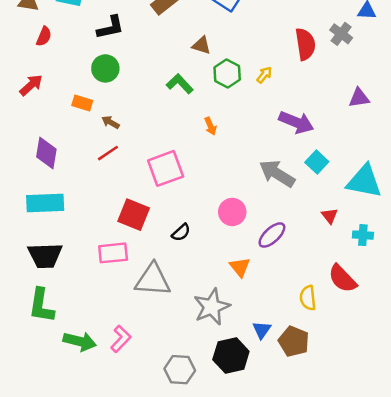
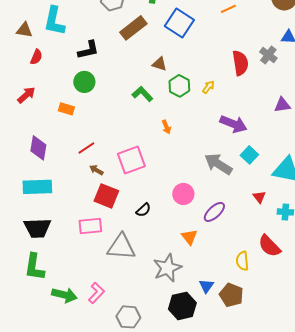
brown arrow: (110, 122) -> (96, 170), moved
gray hexagon: (180, 370) -> (128, 317), moved

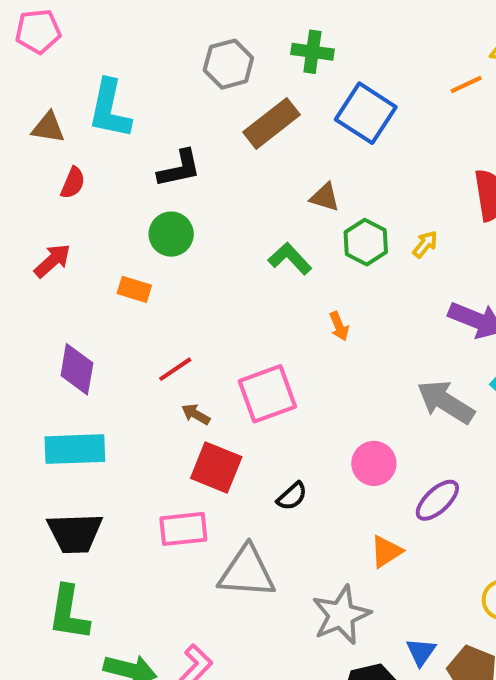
orange triangle: (189, 237) -> (386, 551), turned 36

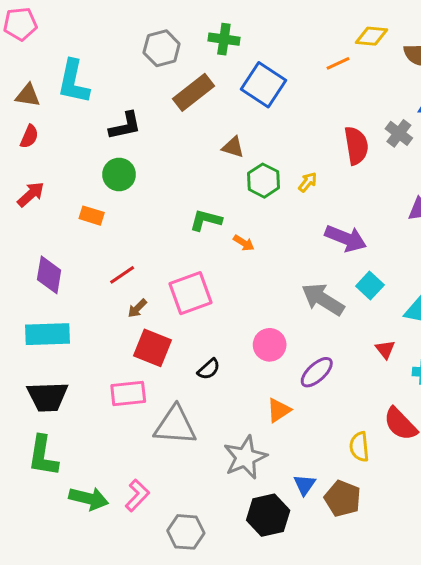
red semicircle: (73, 183) -> (29, 136), moved
green L-shape: (290, 259) -> (206, 220), moved, turned -32
orange arrow: (339, 326) -> (244, 243), turned -35
brown arrow: (196, 414) -> (137, 308), turned -75

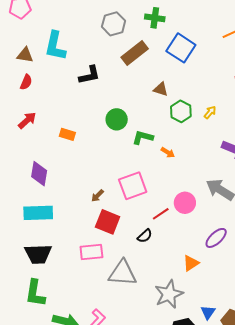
green circle: (119, 174) -> (117, 119), moved
red line: (122, 275) -> (161, 214), moved
pink circle: (270, 345) -> (185, 203), moved

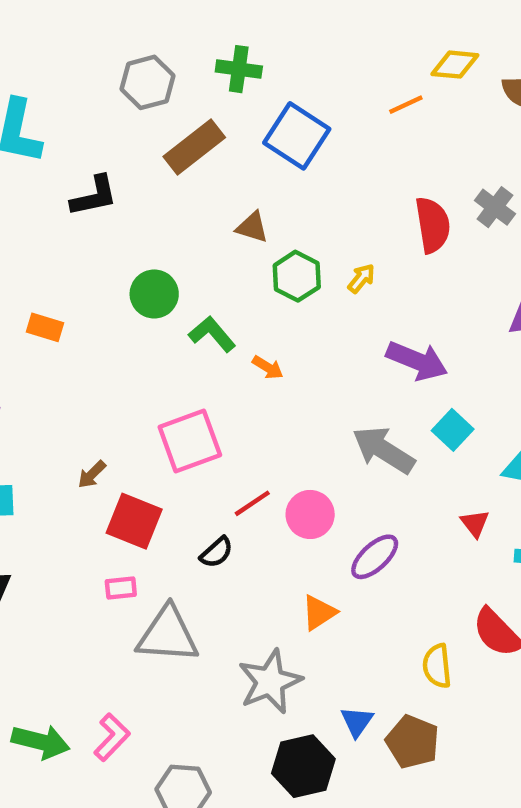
green L-shape: (143, 137) -> (212, 334), turned 35
brown arrow: (97, 196) -> (92, 474), moved
pink circle: (185, 203) -> (310, 514), moved
pink rectangle: (91, 252) -> (121, 588), moved, size x0.6

